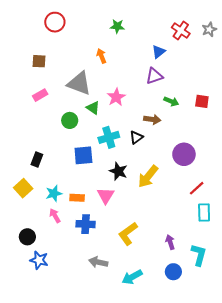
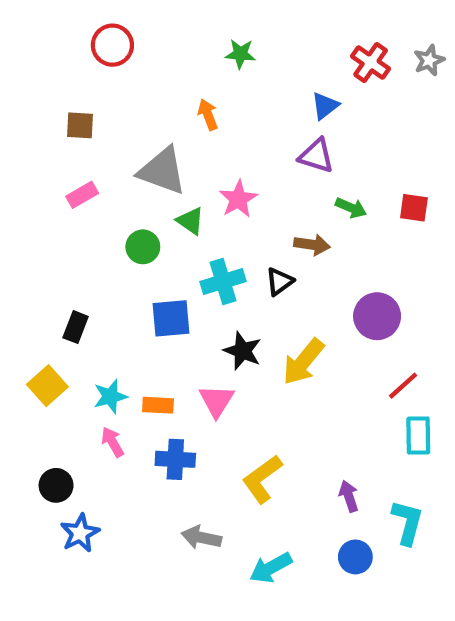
purple triangle: (154, 76) -> (316, 156), turned 36
blue star: (39, 260) -> (80, 533), turned 30

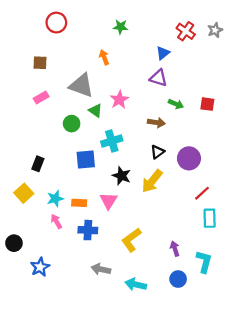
black triangle: (279, 282) -> (157, 152), moved
black circle: (56, 485) -> (14, 243), moved
cyan arrow: (271, 568) -> (136, 284), turned 42

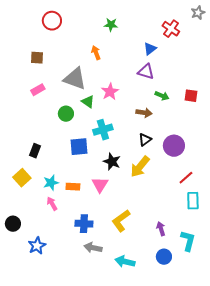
gray star: (215, 30) -> (198, 13), moved
blue cross: (88, 230) -> (84, 224), moved

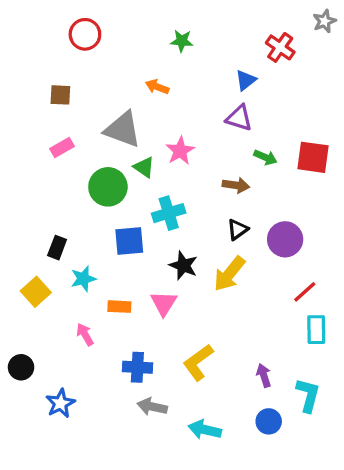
orange arrow: (96, 53) -> (157, 87), turned -48
red square: (191, 96) -> (313, 157), size x1.5
green circle: (66, 114) -> (108, 187), size x1.5
cyan star: (51, 183) -> (83, 279), moved

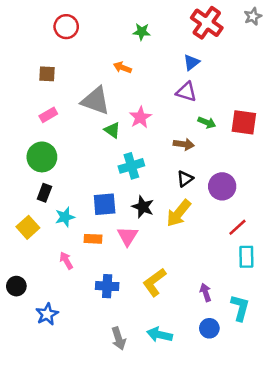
red cross: (280, 47) -> (207, 23), moved, size x1.4
green circle: (108, 187) -> (42, 157), moved
blue square: (129, 241) -> (105, 204), moved
gray arrow: (152, 407) -> (119, 338), moved, turned -120

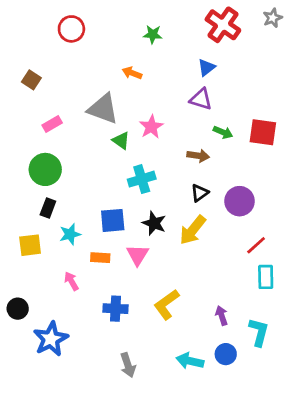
brown square: (47, 74) -> (31, 80), moved, turned 30
yellow square: (28, 227) -> (30, 245), turned 35
blue star: (47, 314) -> (51, 339), size x1.4
cyan arrow: (160, 335) -> (190, 361), moved

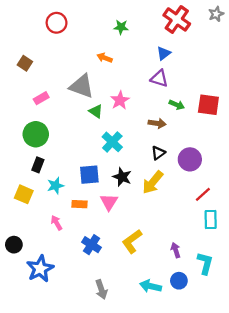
cyan cross: (142, 179) -> (112, 142), turned -30
yellow square: (30, 245) -> (24, 194), turned 30
blue cross: (115, 309) -> (91, 245), turned 30

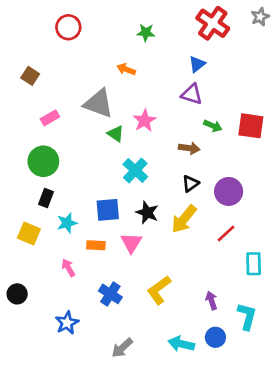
red line: (203, 194) -> (226, 234), moved
blue star: (40, 269) -> (67, 323), moved, size x0.7
gray arrow: (101, 289) -> (122, 348), turned 66

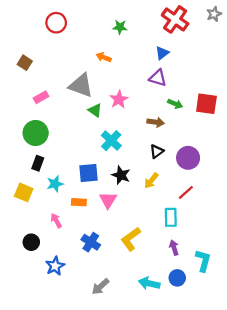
yellow arrow: (184, 219) -> (151, 181), size x0.7
cyan rectangle: (254, 264) -> (171, 217), moved
black circle: (17, 294) -> (31, 242), moved

